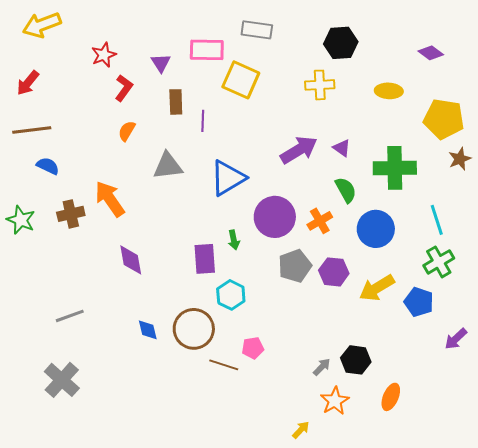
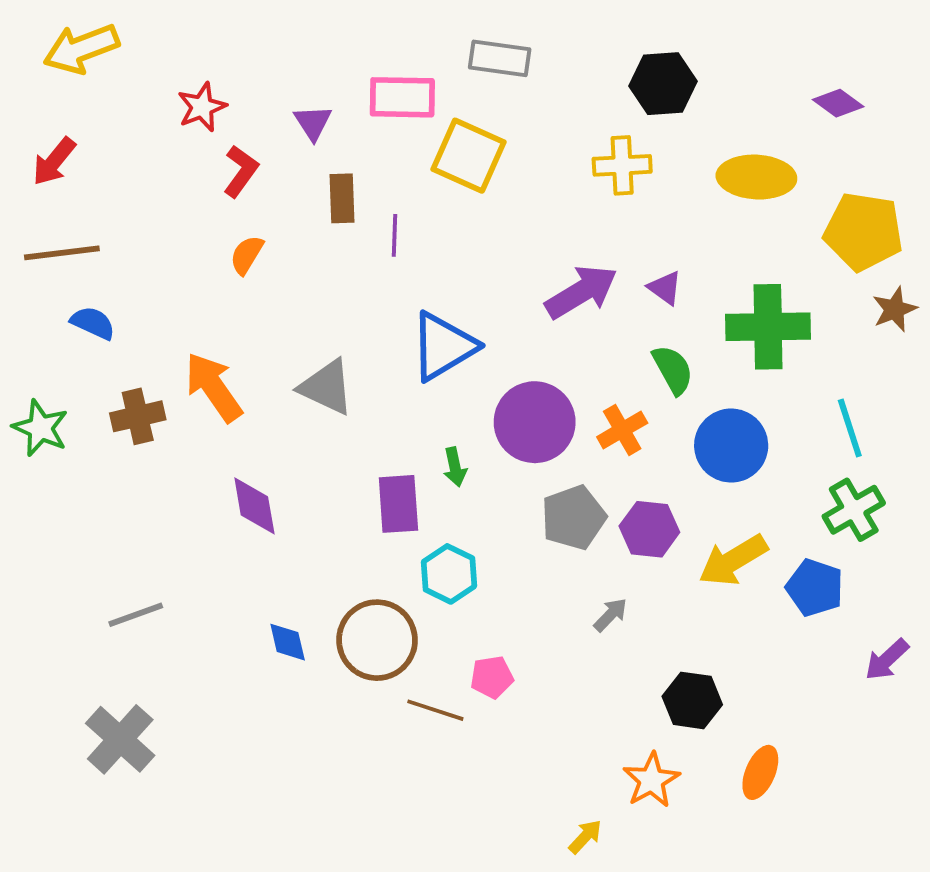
yellow ellipse: (389, 91) -> (756, 177), size x1.4
gray triangle: (168, 166) -> (326, 387), moved, turned 32
gray arrow: (322, 367) -> (610, 615), moved

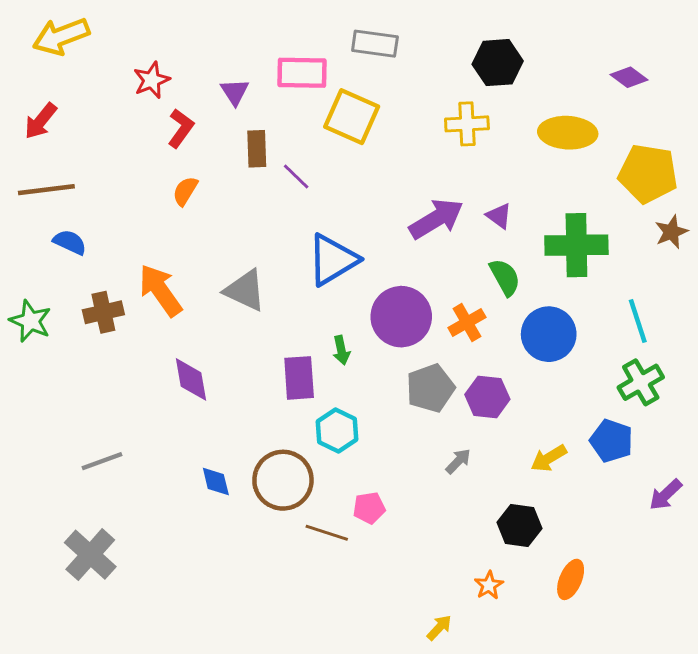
purple line: (395, 235) -> (296, 176), turned -48
yellow arrow: (733, 560) -> (549, 458), moved, size x0.7
orange star: (651, 780) -> (489, 585), size x0.7

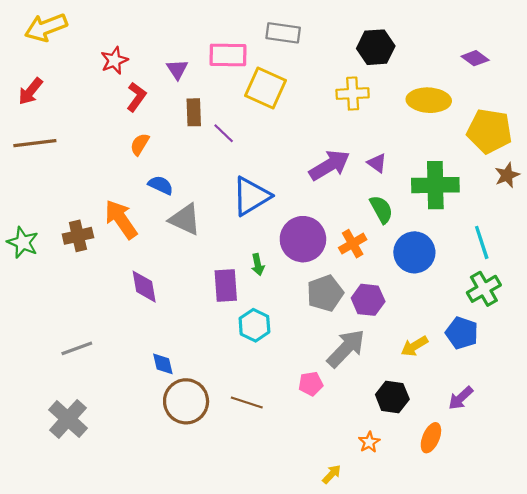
blue semicircle: (70, 242) -> (161, 185), moved
gray arrow: (458, 461) -> (346, 348), size x2.0
brown circle: (283, 480) -> (186, 401), moved
purple arrow: (665, 495) -> (461, 398), moved
pink pentagon: (369, 508) -> (311, 384), moved

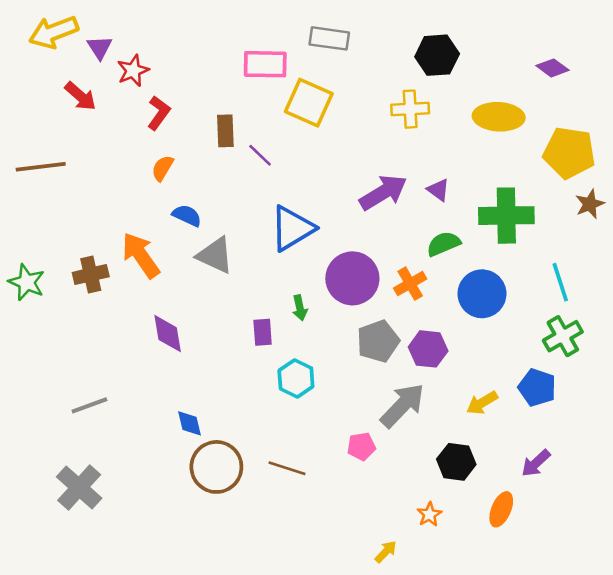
purple triangle: (177, 69) -> (100, 47), moved
red arrow: (30, 91) -> (80, 96), moved, turned -88
green semicircle: (381, 209) -> (443, 244), turned -84
purple rectangle: (226, 286) -> (263, 332), size x0.7

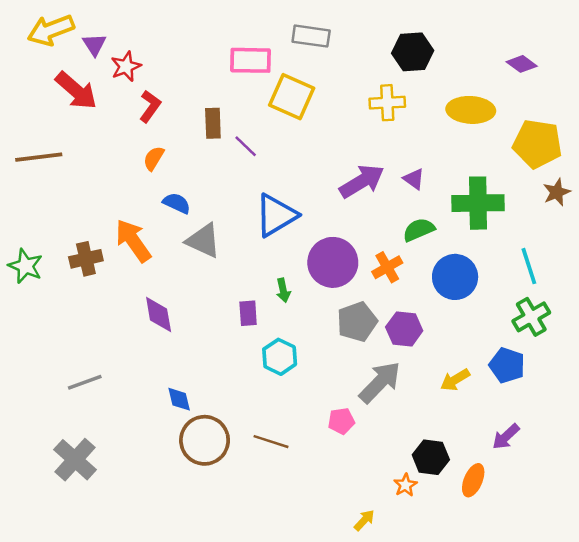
red arrow: (80, 96) -> (76, 91), size x1.4
black hexagon: (456, 462) -> (431, 457), moved

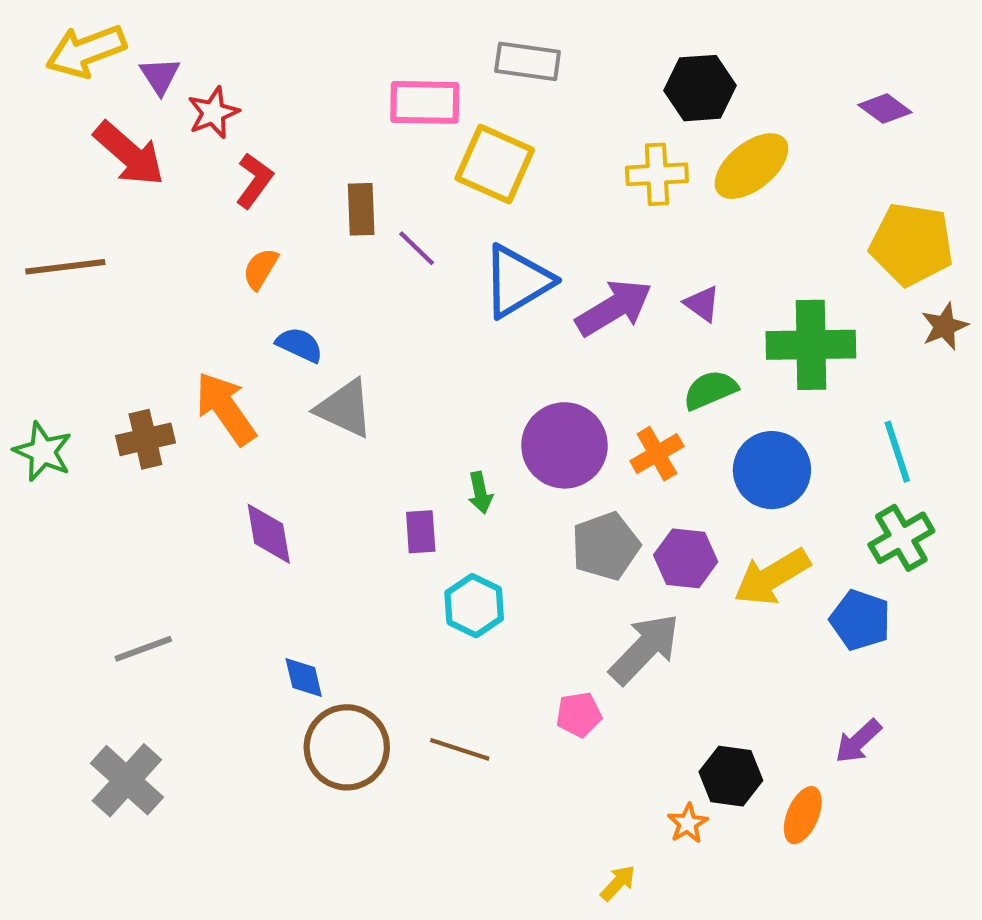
yellow ellipse: (471, 110) -> (751, 166), moved, turned -42
blue triangle: (276, 215) -> (517, 281), moved
yellow arrow: (455, 380) -> (772, 577), moved, size x1.5

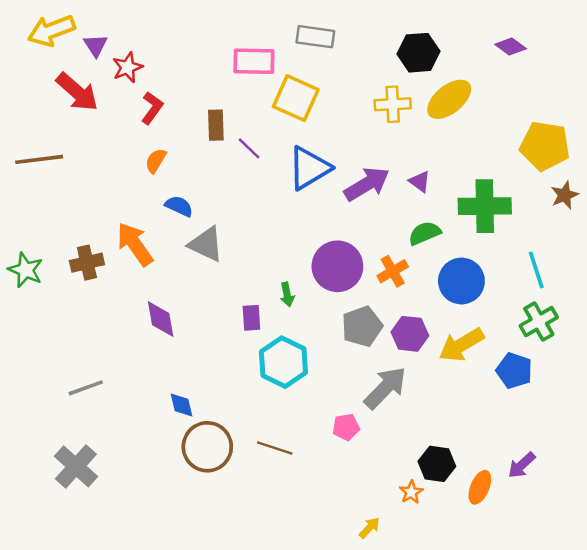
purple diamond: (885, 109) -> (511, 47), moved
cyan hexagon: (474, 606) -> (283, 362), size x1.4
purple arrow: (858, 741) -> (522, 465), moved

